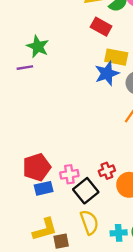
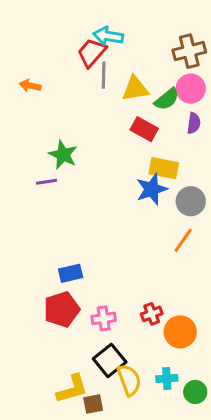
blue rectangle: (44, 188) -> (71, 273), moved
black square: (86, 191) -> (110, 360), moved
cyan cross: (119, 233) -> (167, 378), moved

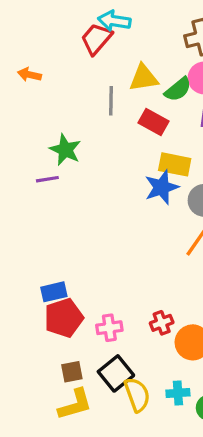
gray line: (104, 75) -> (111, 101), moved
blue rectangle: (71, 273) -> (54, 292), moved
brown square: (93, 404) -> (72, 372), moved

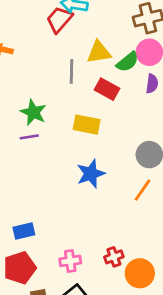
yellow rectangle: (175, 164) -> (87, 125), moved
purple line: (47, 179) -> (29, 137), moved
blue star: (162, 187) -> (91, 174), moved
red pentagon: (64, 318) -> (20, 268), moved

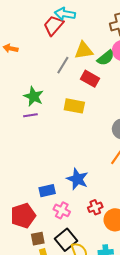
gray line: (72, 71) -> (63, 65), turned 30
blue star: (91, 174) -> (77, 179), moved, turned -30
blue rectangle: (24, 231) -> (47, 191), moved
pink cross: (70, 261) -> (62, 210), turned 35

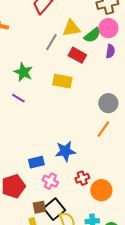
purple line: (30, 115) -> (18, 98), moved, turned 40
blue star: (77, 179) -> (65, 151), turned -30
brown square: (38, 239) -> (39, 207), moved

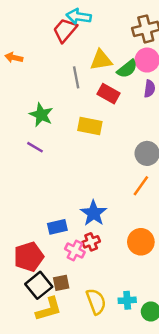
gray line: (51, 42) -> (76, 77), turned -42
blue star: (65, 151) -> (94, 213), turned -30
red cross: (82, 178) -> (91, 242), moved
orange circle: (101, 190) -> (141, 242), moved
black square: (54, 209) -> (39, 285), moved

